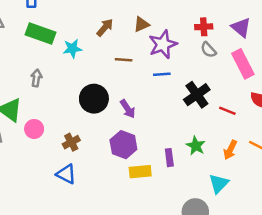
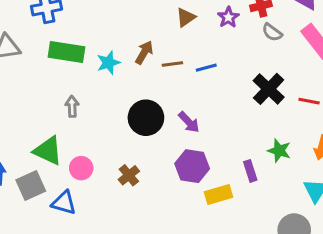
brown arrow: (105, 27) -> (144, 52), moved
purple star: (163, 44) -> (228, 17), moved, size x0.6
blue line: (162, 74) -> (206, 68), moved
blue triangle: (66, 174) -> (64, 203), moved

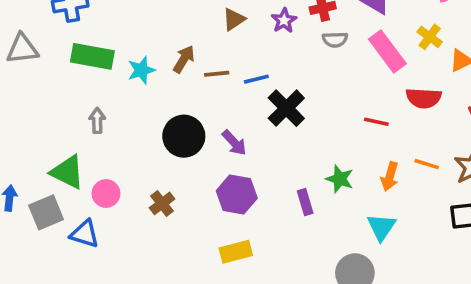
gray semicircle: (272, 32) -> (335, 40), turned -40
black cross: (269, 89) -> (286, 108), moved
yellow rectangle: (219, 195) -> (236, 252), moved

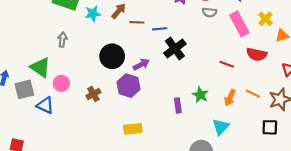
purple arrow: (234, 143) -> (141, 64), turned -84
purple hexagon: (237, 194) -> (128, 86), moved

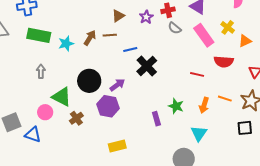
gray semicircle: (209, 12) -> (175, 28), turned 40
brown line: (137, 22) -> (110, 35), moved
green triangle: (40, 67) -> (62, 97), moved

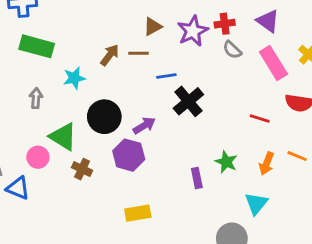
purple star: (146, 17) -> (193, 31), size x1.5
cyan star: (66, 44) -> (74, 78), moved
brown cross: (76, 118) -> (82, 169), turned -32

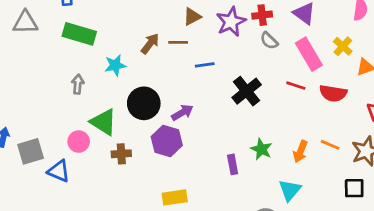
black cross: (188, 101) -> (247, 91), moved
red line: (260, 119) -> (296, 86), moved
brown cross: (82, 169) -> (121, 154), turned -30

